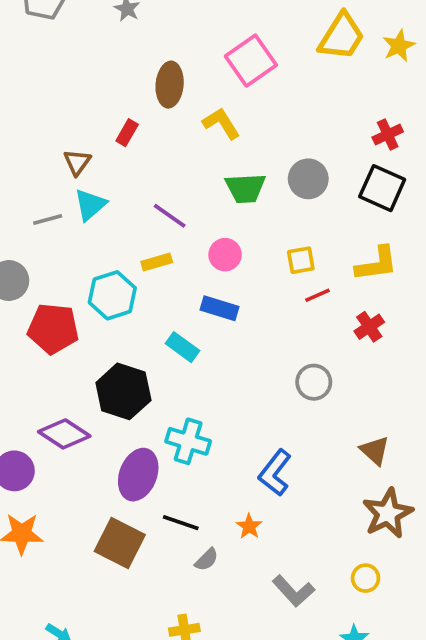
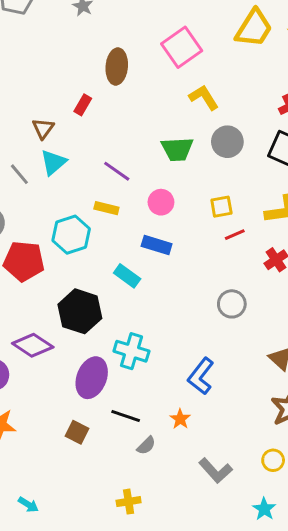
yellow L-shape: (221, 123) -> (204, 97), moved
gray line: (48, 220) -> (19, 174), turned 65
yellow rectangle: (157, 262) -> (106, 208), turned 30
brown square: (120, 543) -> (77, 432), size x0.6

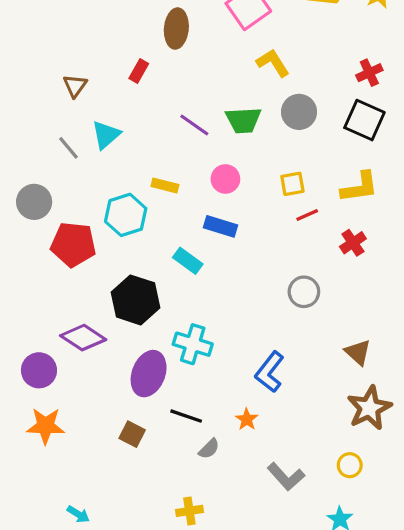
brown triangle: (43, 128) -> (75, 86), moved
purple line: (117, 171) -> (194, 125), moved

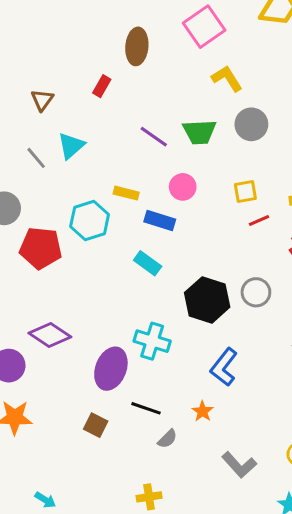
blue rectangle: (221, 226) -> (160, 221), moved
black hexagon: (135, 300) -> (207, 300), moved

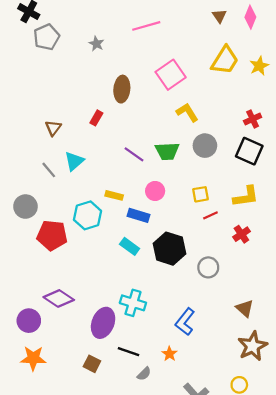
black hexagon: (207, 300) -> (169, 249), moved

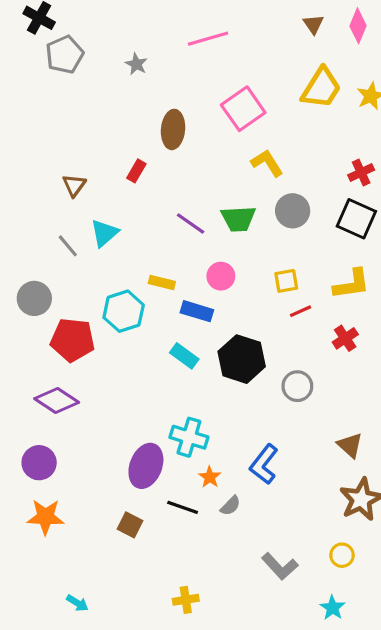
purple diamond: (59, 298) -> (57, 401), moved
orange star: (169, 354) -> (210, 477), moved
gray semicircle: (144, 374) -> (230, 506), moved

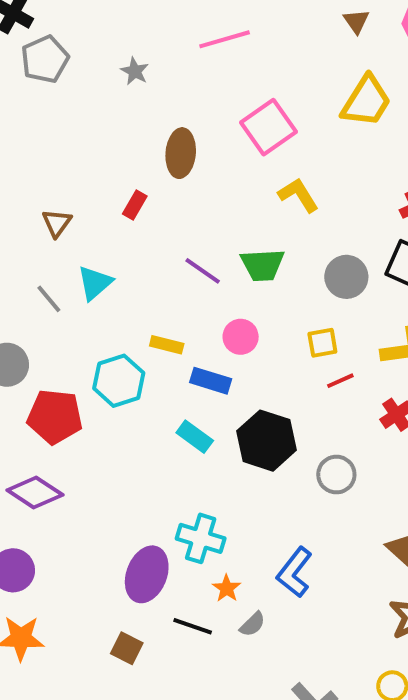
gray circle: (293, 211) -> (346, 277), moved

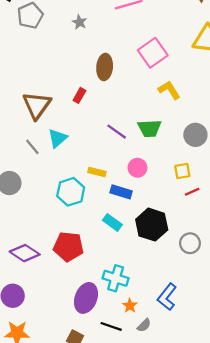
brown triangle: (57, 223) -> (37, 105), size x1.8
red pentagon: (55, 417) -> (68, 247), moved

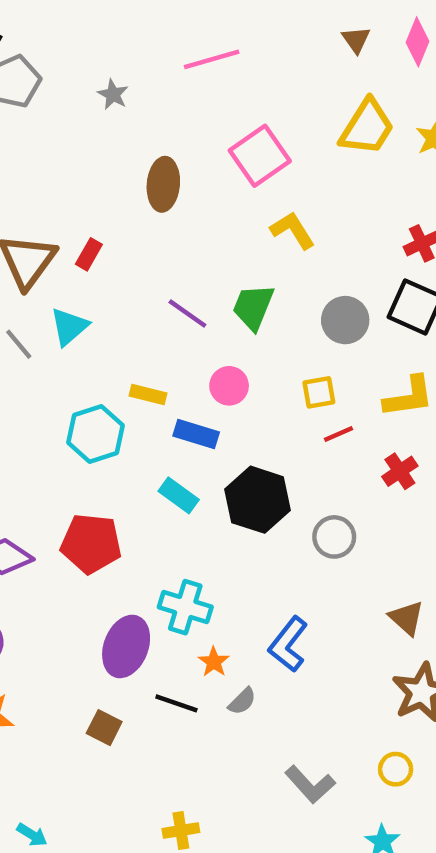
red rectangle: (79, 95) -> (89, 254), moved
green trapezoid: (149, 128) -> (253, 307), turned 115

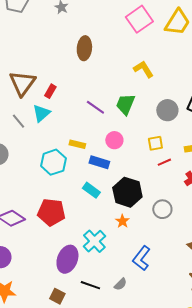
pink square: (260, 156) -> (139, 19), moved
red rectangle: (89, 254) -> (50, 91), moved
cyan cross: (185, 607) -> (94, 241), turned 30
orange star: (214, 662) -> (122, 221), moved

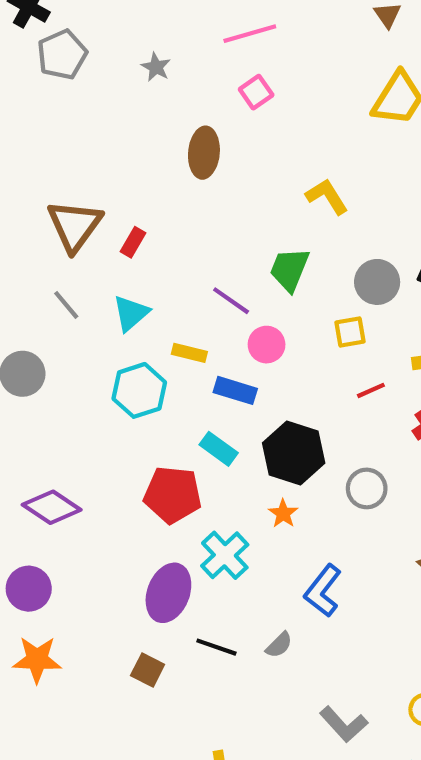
pink square: (139, 19) -> (256, 92), moved, size x0.6
purple line: (95, 107) -> (231, 301), moved
cyan triangle: (41, 113) -> (131, 313), moved
yellow square: (155, 143) -> (350, 332), moved
red pentagon: (51, 212) -> (173, 495), moved

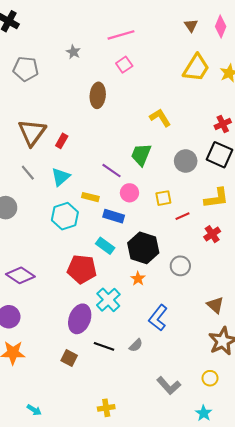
gray pentagon: (62, 55) -> (26, 69), moved, turned 30
yellow square: (350, 332) -> (163, 198), moved

